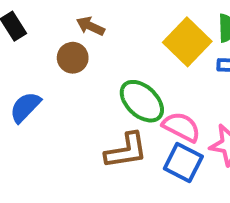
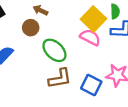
green ellipse: (142, 101) -> (54, 50), moved
pink semicircle: (181, 127) -> (90, 37), moved

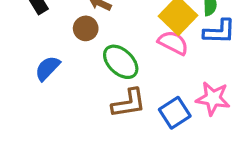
blue square: (91, 85) -> (175, 113), turned 30

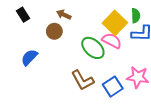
green ellipse: (121, 62) -> (93, 48), moved
brown L-shape: (129, 103) -> (82, 80), turned 70

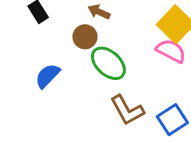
green ellipse: (93, 48) -> (108, 63), moved

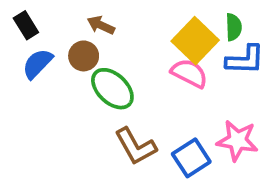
blue semicircle: (48, 76) -> (37, 64), moved

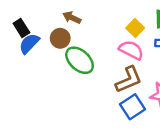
black rectangle: (26, 25) -> (21, 28), moved
yellow square: (195, 41) -> (135, 28), size x0.6
brown L-shape: (136, 146) -> (129, 80), moved, turned -84

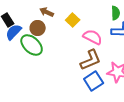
yellow square: (135, 28) -> (73, 20), moved
green ellipse: (80, 60) -> (32, 45), moved

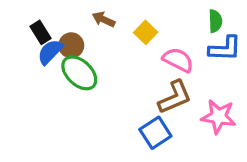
brown circle: (38, 28) -> (71, 45), moved
blue square: (94, 81) -> (155, 133), moved

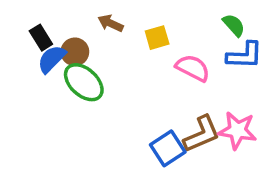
green semicircle: (215, 21) -> (234, 25), turned -40
yellow square: (146, 32) -> (157, 38), turned 30
brown L-shape: (175, 97) -> (202, 134), moved

